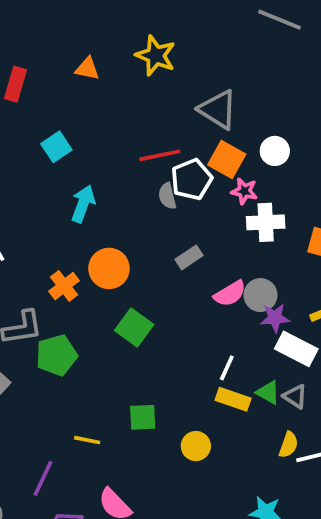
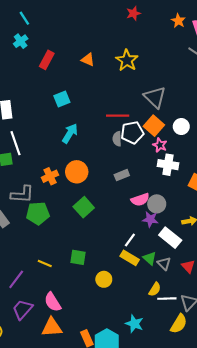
purple star: (275, 318) -> (150, 219), moved

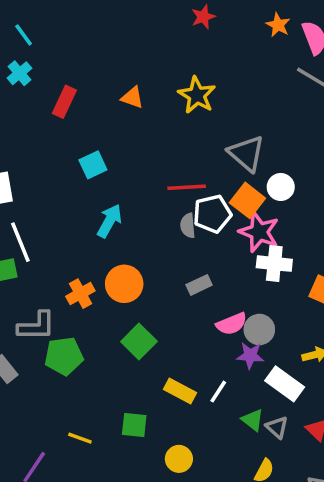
white circle: (181, 127) -> (281, 187), moved
pink star: (160, 145) -> (259, 232), size x1.6
yellow rectangle: (130, 258) -> (180, 391), moved

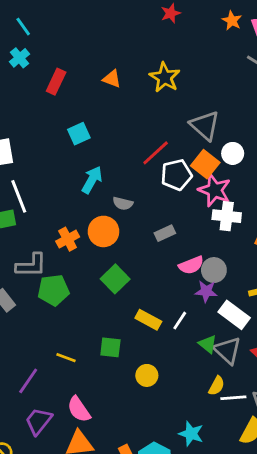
red line: (187, 187) -> (156, 153), turned -40
gray semicircle: (188, 226) -> (123, 203), moved, turned -72
gray triangle: (277, 427) -> (228, 350), size x1.5

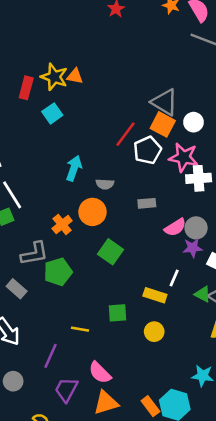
yellow star: (165, 77) -> (54, 77), moved
cyan square: (79, 134) -> (52, 113), moved
orange square: (205, 164) -> (163, 124), moved
gray rectangle: (165, 233) -> (147, 203), turned 30
yellow rectangle: (148, 320) -> (155, 295), moved

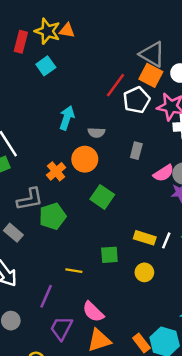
gray rectangle: (147, 203) -> (136, 151), turned -70
white line: (174, 278) -> (166, 240), moved

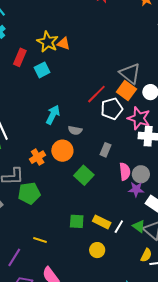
red rectangle: (21, 42) -> (20, 57), moved
pink semicircle: (164, 173) -> (125, 172), turned -72
green square: (102, 197) -> (84, 175), moved
green square: (109, 255) -> (77, 221), moved

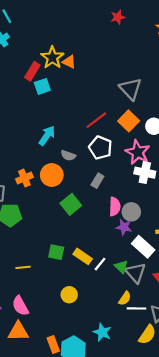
red rectangle: (20, 57) -> (32, 71), moved
gray triangle: (130, 73) -> (130, 89), moved
white pentagon: (112, 109) -> (100, 148), moved, turned 30
yellow line: (40, 240) -> (23, 267), moved, turned -32
yellow circle: (97, 250) -> (69, 295), moved

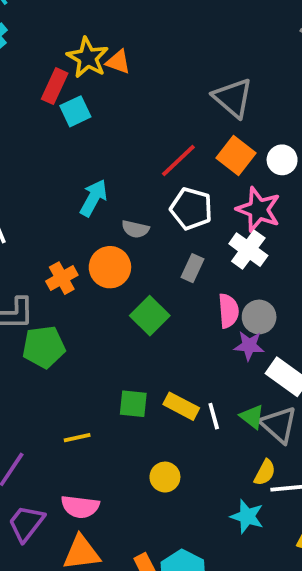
white cross: (145, 173) -> (248, 250), moved, turned 30
white line: (100, 264) -> (214, 416), turned -48
pink semicircle: (20, 306) -> (80, 507), turned -48
cyan star: (102, 332) -> (247, 516), moved

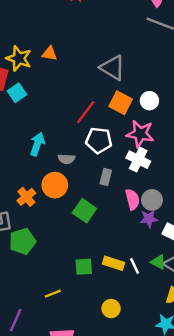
orange triangle: (118, 62) -> (50, 53), moved

